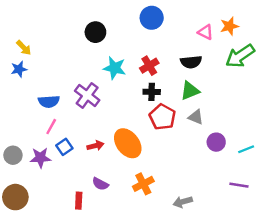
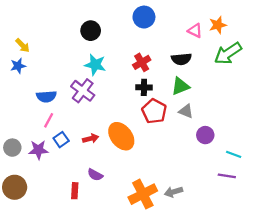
cyan star: (115, 68) -> (95, 65), moved
cyan line: (246, 149) -> (234, 154), moved, turned 42
orange cross: (143, 184) -> (143, 194), moved, size x1.4

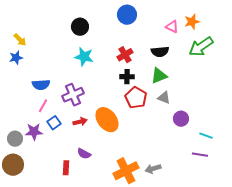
purple cross: (83, 91) -> (73, 95), moved, turned 30
gray circle: (12, 148) -> (15, 139), moved

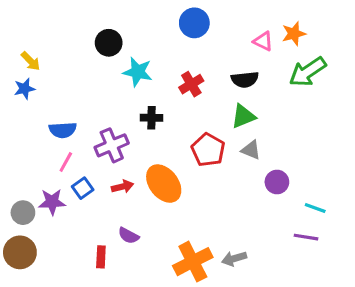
black circle: (80, 27) -> (109, 43), moved
cyan star: (84, 57) -> (138, 72), moved
black cross: (127, 77) -> (151, 118), moved

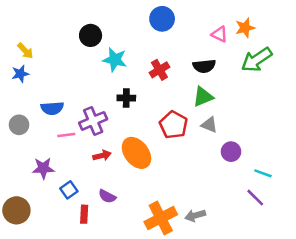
pink line: (66, 162) -> (66, 135), moved, turned 54
blue square: (83, 188) -> (69, 190), moved
gray circle: (23, 213) -> (19, 125), moved
purple line: (306, 237) -> (255, 198), turned 36

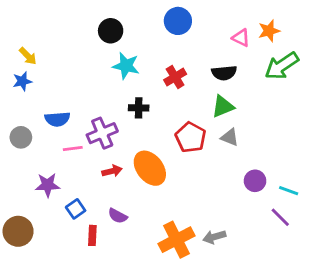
black circle: (91, 35) -> (111, 31), moved
purple circle: (231, 152) -> (255, 181), moved

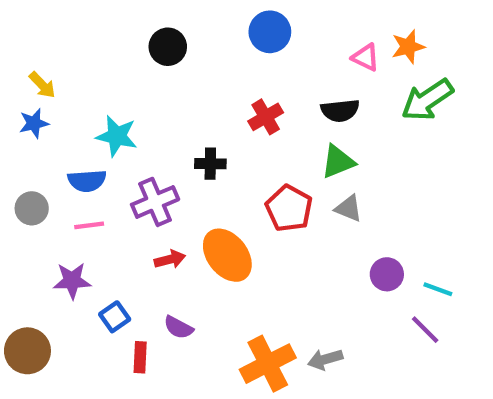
cyan star: (126, 66) -> (117, 136), moved
pink line: (73, 149) -> (89, 225), moved

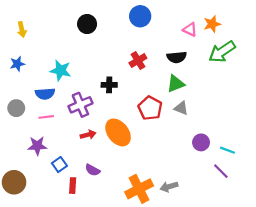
yellow arrow: (42, 85) -> (22, 30), moved, turned 32

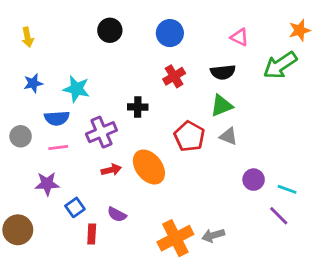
blue circle: (140, 16) -> (170, 33), moved
orange star: (212, 24) -> (300, 30), moved
blue star: (17, 64) -> (33, 83), moved

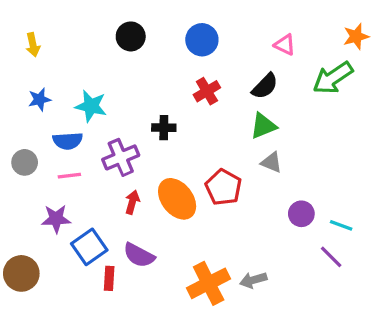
black semicircle: (223, 72) -> (265, 86), turned -40
red pentagon: (189, 136) -> (223, 187), moved
red arrow: (111, 170) -> (132, 202), turned -60
blue square: (75, 207) -> (89, 247), size x1.5
purple semicircle: (117, 214) -> (139, 255), size x1.4

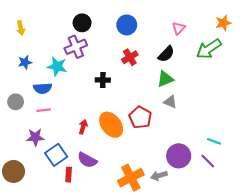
pink triangle: (285, 45) -> (179, 28), turned 48
purple cross: (121, 157) -> (76, 47), moved
purple circle: (301, 214) -> (179, 156), moved, size x1.5

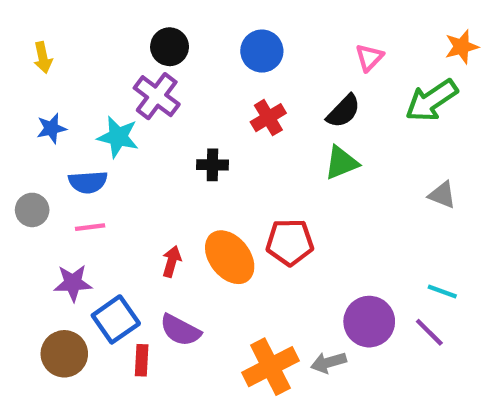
purple cross: (76, 47) -> (157, 96), turned -30
gray triangle: (170, 102) -> (442, 195), moved
red pentagon: (140, 117) -> (290, 242), turned -30
brown circle: (13, 171) -> (64, 354), moved

